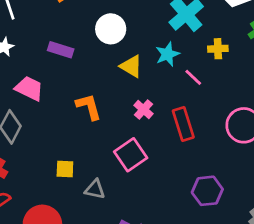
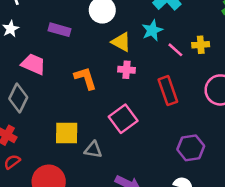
yellow cross: (218, 49) -> (201, 45), moved
pink cross: (144, 110) -> (126, 70), moved, turned -35
yellow square: (65, 169) -> (67, 133), size x1.5

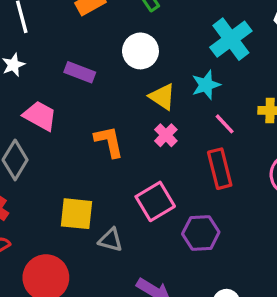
pink line: (175, 50) -> (225, 124), moved
pink cross: (126, 70) -> (166, 135), turned 35
purple hexagon: (191, 148) -> (201, 233), moved

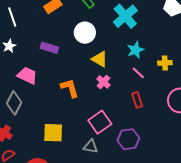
cyan cross: (231, 39) -> (125, 16), moved
cyan star: (206, 85) -> (135, 50), moved
red rectangle: (220, 169) -> (137, 100), size x0.7
gray triangle: (111, 240) -> (91, 146), moved

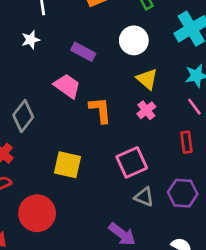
pink trapezoid: (27, 76) -> (67, 86), moved
purple hexagon: (128, 139) -> (183, 193), moved
gray triangle: (91, 146) -> (144, 197), moved

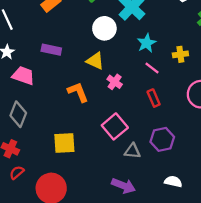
white circle: (134, 40) -> (104, 28), moved
yellow triangle: (147, 79) -> (95, 61), moved
pink trapezoid: (67, 86) -> (23, 76), moved

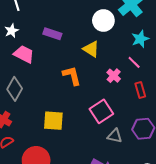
pink line: (152, 68) -> (134, 62), moved
pink cross: (115, 82) -> (114, 76), moved

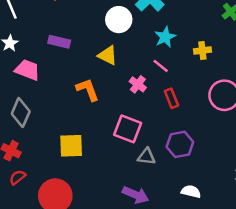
pink square: (101, 111) -> (128, 129), turned -30

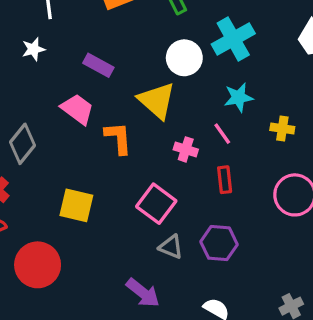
yellow triangle: (108, 55) -> (157, 101), size x1.4
pink trapezoid: (27, 70) -> (77, 109), moved
pink cross: (138, 84) -> (186, 149), turned -35

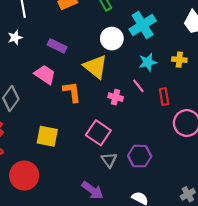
yellow cross: (282, 129) -> (179, 60), moved
red rectangle: (225, 180) -> (164, 97), moved
gray triangle: (171, 247) -> (109, 160), turned 35

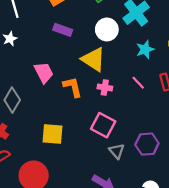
purple rectangle: (57, 46) -> (63, 30), moved
pink trapezoid: (45, 75) -> (44, 73), turned 35
pink line: (138, 86) -> (138, 83), moved
pink cross: (116, 97) -> (105, 88), moved

